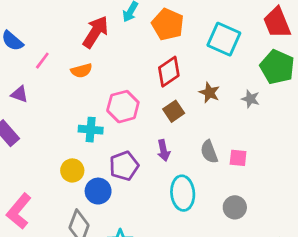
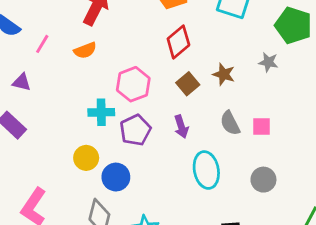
brown star: (209, 93) -> (224, 74), moved
purple pentagon: (124, 166) -> (135, 130), moved

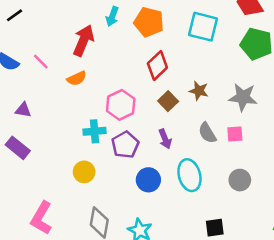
pink line: (42, 44) -> (41, 61), moved, turned -72
gray star: (268, 62) -> (243, 97), moved, size x1.6
blue circle: (116, 177) -> (148, 180), moved

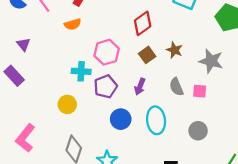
purple triangle: (23, 110) -> (24, 44), turned 32
purple arrow: (165, 139) -> (140, 87), turned 35

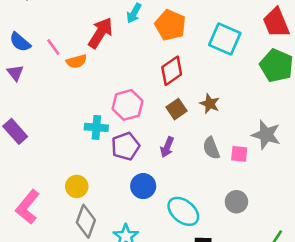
orange semicircle: (73, 24) -> (76, 61), moved
purple triangle: (24, 44) -> (15, 73), moved
gray star: (211, 61) -> (266, 135), moved
yellow circle: (67, 104) -> (77, 186), moved
cyan ellipse: (156, 120) -> (183, 211), moved, turned -45

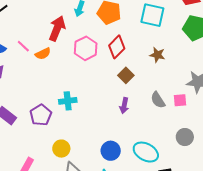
brown star: (210, 104) -> (157, 55), moved
pink hexagon: (128, 105) -> (86, 48), moved
purple pentagon: (125, 146) -> (41, 115), moved
blue circle: (143, 186) -> (111, 151), moved

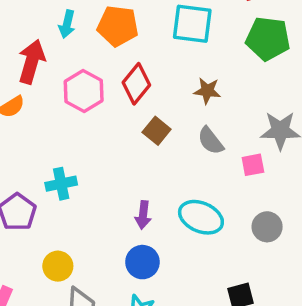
gray semicircle: (158, 100) -> (211, 141), moved
purple arrow: (124, 106) -> (143, 215), moved
cyan ellipse: (146, 152) -> (201, 217), moved

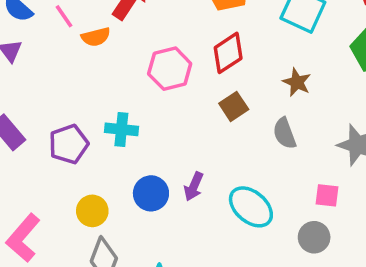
pink hexagon: (84, 91) -> (170, 69), moved
pink square: (253, 165) -> (327, 195), moved
blue circle: (142, 262) -> (151, 193), moved

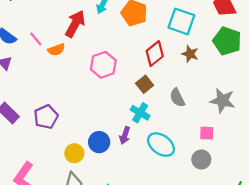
red diamond: (228, 53) -> (155, 54), moved
brown star: (297, 82) -> (190, 54), moved
cyan cross: (121, 129) -> (140, 113), moved, turned 30
yellow circle: (92, 211) -> (74, 153), moved

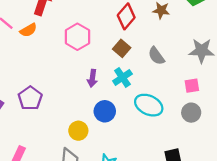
cyan cross: (140, 113) -> (122, 77), turned 36
purple arrow: (125, 135) -> (92, 78), moved
blue circle: (99, 142) -> (105, 111), moved
yellow circle: (74, 153) -> (78, 131), moved

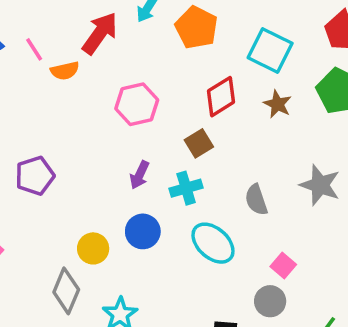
gray semicircle: (156, 56) -> (256, 200), moved
pink square: (192, 86) -> (283, 266), moved, turned 32
gray circle: (191, 113) -> (270, 301), moved

